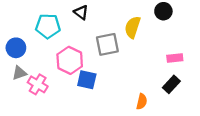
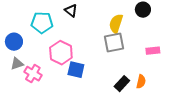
gray square: (107, 44) -> (114, 43), moved
black rectangle: (171, 84) -> (122, 84), moved
orange semicircle: (142, 102) -> (141, 82), moved

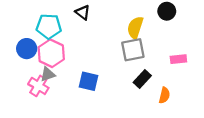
blue circle: (14, 42) -> (27, 49), moved
pink hexagon: (61, 53) -> (51, 53), moved
gray triangle: (17, 64) -> (48, 74), moved
black rectangle: (122, 84) -> (142, 79), moved

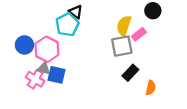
cyan pentagon: (49, 26) -> (67, 25), moved, turned -30
pink rectangle: (178, 59) -> (139, 34), moved, turned -32
gray triangle: (48, 74) -> (44, 68), turned 32
blue square: (89, 81) -> (57, 75), moved

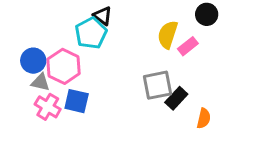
gray square: (122, 46) -> (158, 85), moved
gray triangle: (44, 68) -> (40, 82), moved

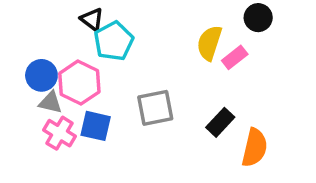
black triangle: (103, 16) -> (92, 19), moved
gray square: (158, 85) -> (155, 108), moved
orange semicircle: (204, 118) -> (255, 148), size x1.5

